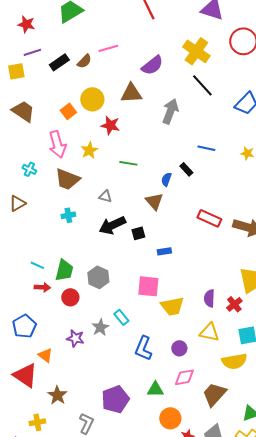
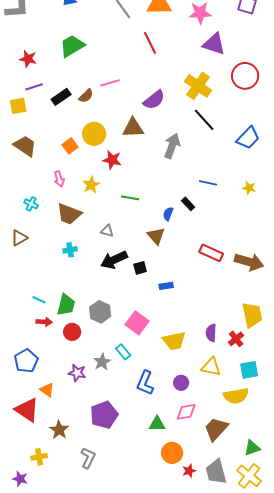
pink arrow: (57, 144) -> (59, 179), size x0.6
pink square: (148, 286) -> (137, 323), moved, turned 30
purple pentagon: (115, 399) -> (104, 415), moved

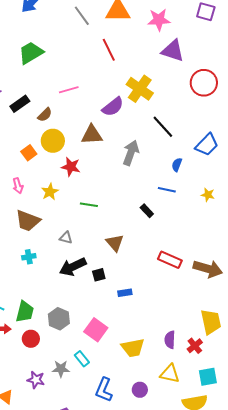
yellow cross: (198, 86) -> (140, 89), moved
brown semicircle: (86, 96) -> (45, 115), moved
blue semicircle: (168, 214) -> (177, 165), moved
gray star: (102, 362) -> (61, 369), turned 30

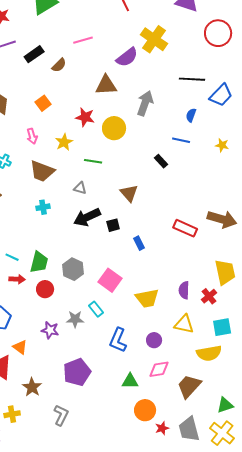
black line: (163, 127) -> (192, 79), moved, turned -45
yellow circle: (53, 141) -> (114, 128), moved
green line: (89, 205) -> (93, 161), moved
red rectangle: (170, 260) -> (185, 228), moved
blue rectangle: (125, 293) -> (139, 243), turned 72

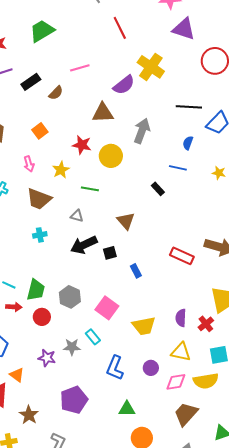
pink diamond: (159, 369) -> (176, 382), moved

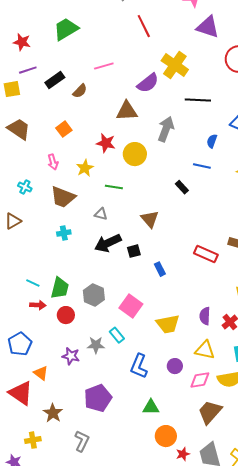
black line: (189, 107) -> (198, 100), moved

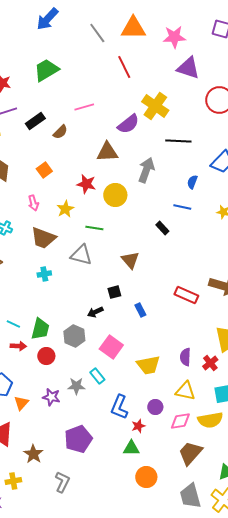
gray triangle: (101, 214) -> (81, 255), size x1.6
black arrow: (108, 243) -> (95, 312), moved, size x0.6
orange triangle: (41, 373) -> (21, 403), moved, turned 35
red star: (183, 454) -> (138, 426), moved

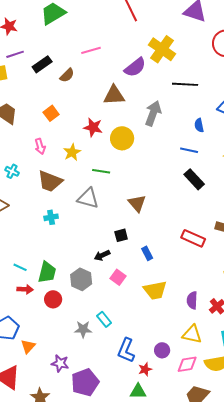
blue semicircle: (192, 182) -> (199, 125), turned -32
black rectangle: (162, 228) -> (194, 179), moved, size x1.5
pink square: (111, 347) -> (118, 277), moved, size x0.7
yellow trapezoid: (148, 365) -> (155, 290), moved
purple star: (51, 397) -> (60, 363), moved

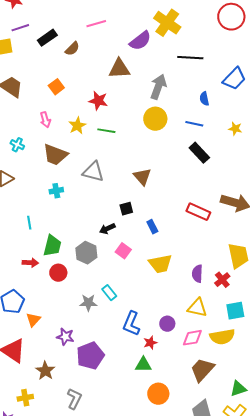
yellow circle: (122, 138) -> (155, 119), moved
green line: (101, 171) -> (106, 131), moved
cyan line: (20, 267) -> (29, 223), moved, turned 56

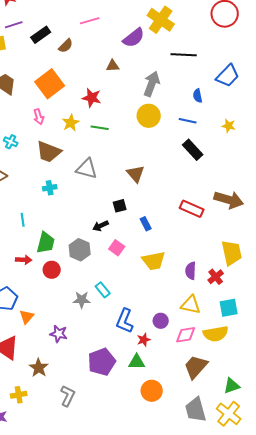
brown triangle: (119, 69) -> (113, 66), size x0.6
orange square: (56, 87) -> (50, 84), size x1.8
purple pentagon: (90, 356) -> (102, 362), moved

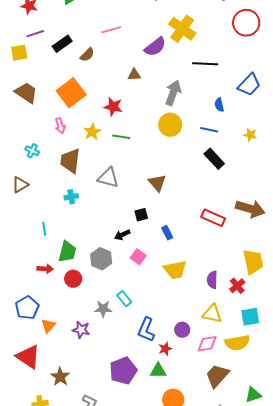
brown trapezoid: (49, 152) -> (70, 161), turned 76
purple star: (59, 334) -> (81, 330), moved

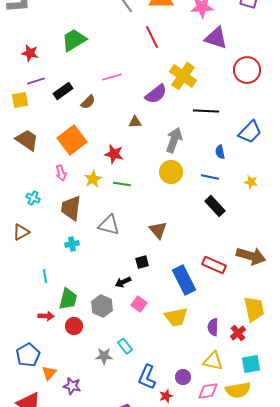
blue rectangle: (167, 233) -> (184, 280), moved, size x2.0
purple star: (81, 330) -> (72, 386), moved

